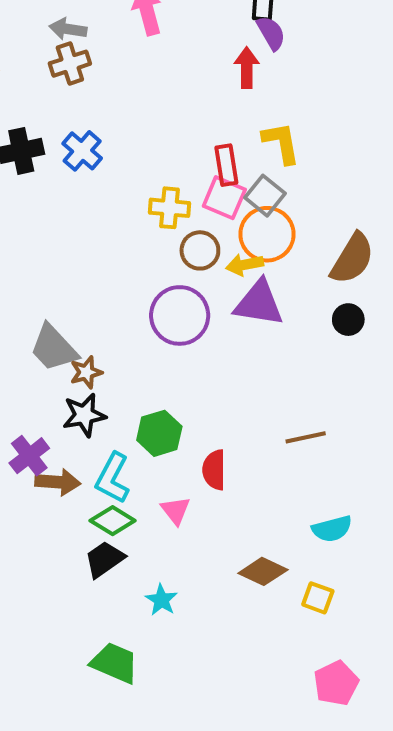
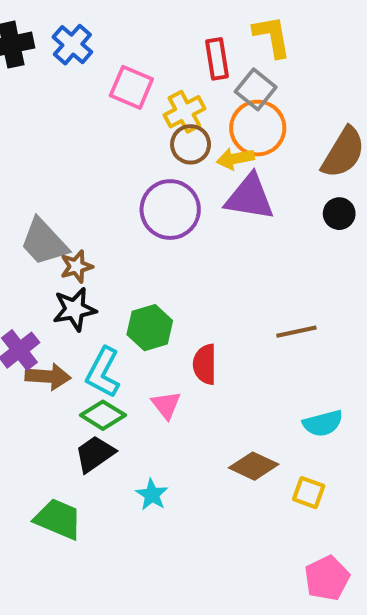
pink square: (224, 198) -> (131, 87), moved
yellow cross: (169, 208) -> (184, 112), moved, turned -33
green trapezoid: (115, 663) -> (58, 519), moved

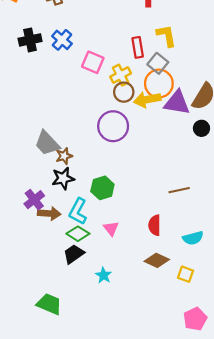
yellow arrow: (235, 159) -> (147, 100), size x1.4
purple triangle: (250, 197) -> (177, 103), moved
red semicircle: (205, 364) -> (155, 225), moved
green trapezoid: (58, 519) -> (49, 304), moved

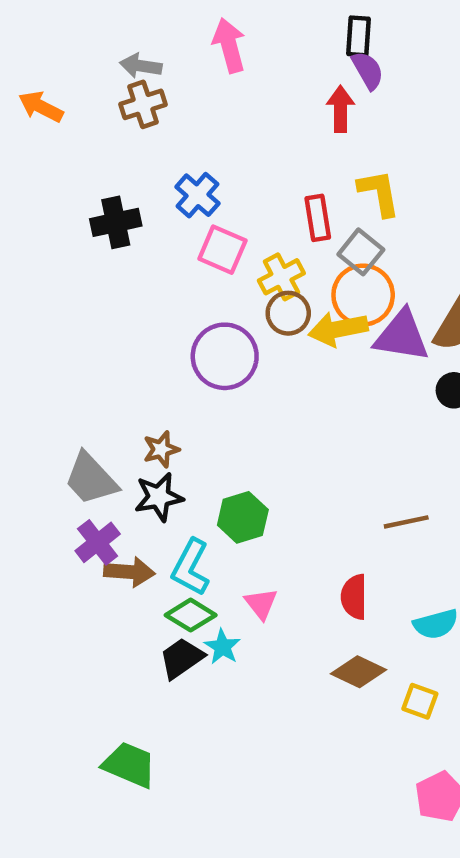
black cross: (30, 40) -> (116, 222), moved
blue cross: (62, 40) -> (197, 195), moved
purple circle: (113, 126) -> (225, 356), moved
gray trapezoid: (47, 143) -> (91, 479), moved
cyan star: (104, 275) -> (222, 647), moved

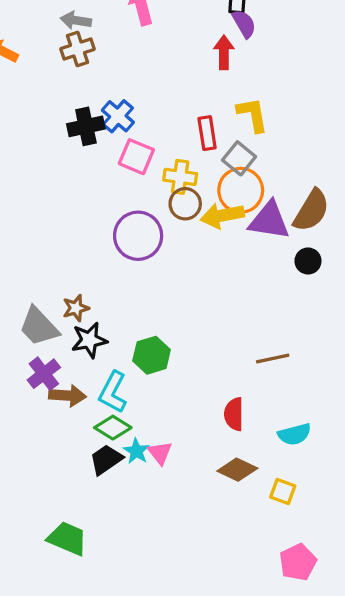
black cross: (116, 222) -> (86, 126), moved
yellow cross: (281, 277) -> (180, 177), turned 36
brown star: (161, 449) -> (76, 308), moved
pink triangle: (261, 604) -> (160, 453), moved

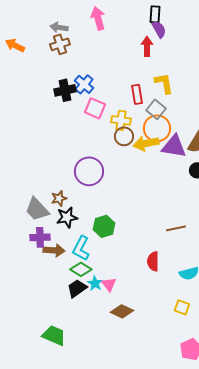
purple circle: (138, 236) -> (89, 171), moved
purple cross: (44, 374) -> (40, 237), turned 36
brown diamond: (237, 470) -> (122, 311), moved

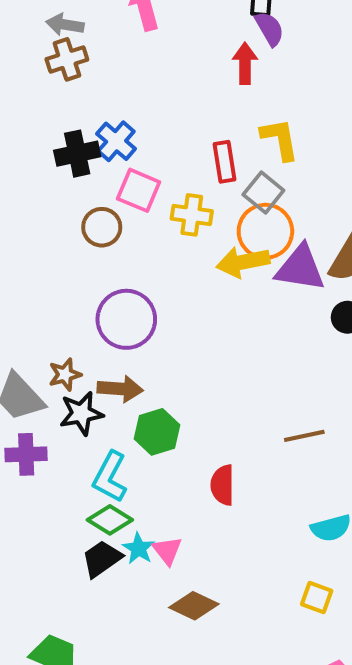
brown circle: (124, 136) -> (102, 227), moved
brown arrow: (54, 250) -> (120, 389), moved
red semicircle: (153, 261) -> (222, 485), moved

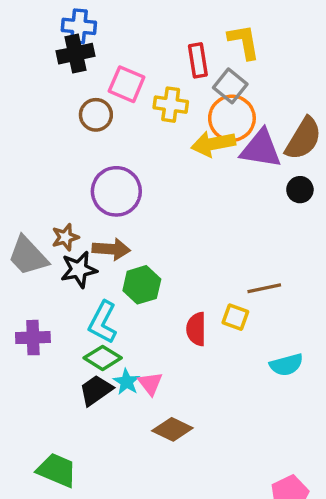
blue cross: (116, 141) -> (79, 26), moved, turned -36
purple cross: (26, 454) -> (33, 338), moved
yellow square: (317, 598) -> (235, 317), moved

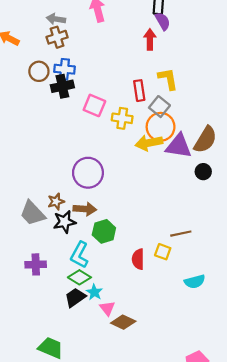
brown circle: (96, 115) -> (39, 71), moved
pink triangle: (150, 383) -> (107, 308), moved

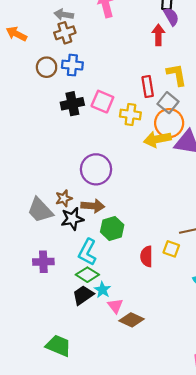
black cross: (62, 86) -> (72, 104), moved

